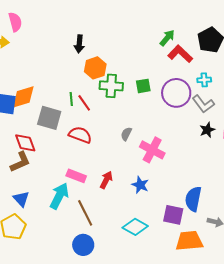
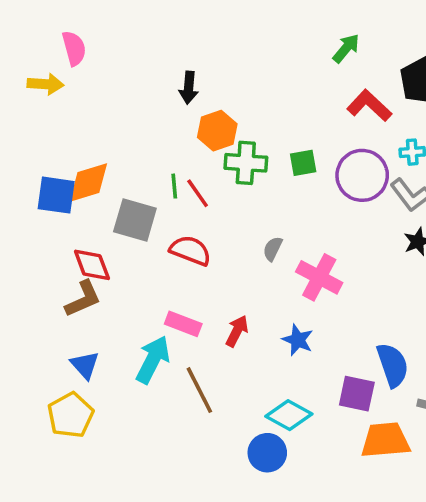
green arrow: (167, 38) -> (346, 48), moved
blue semicircle: (193, 199) -> (393, 365), turned 150
blue circle: (83, 245) -> (267, 453), moved

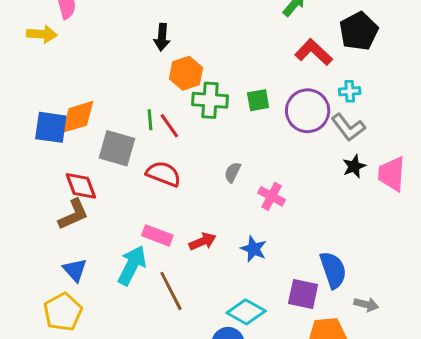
pink cross: (319, 277) -> (272, 196), size x0.7
red arrow: (237, 331) -> (202, 241), turned 40

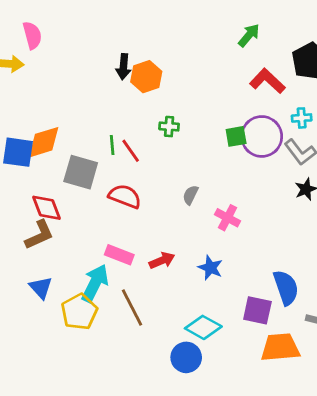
orange hexagon: (186, 73) -> (146, 77), moved
green cross: (210, 100) -> (169, 127), size x0.6
green square: (258, 100) -> (236, 136), moved
yellow pentagon: (63, 312) -> (79, 312), moved

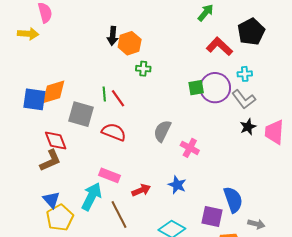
green cross: (169, 127) -> (143, 69), moved
gray semicircle: (190, 195) -> (162, 131), size x1.5
red arrow: (162, 260) -> (141, 190), moved
yellow pentagon: (79, 312) -> (60, 218), moved

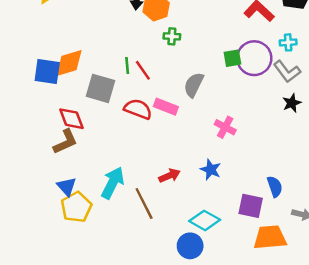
gray semicircle: (162, 131) -> (194, 85), moved
pink rectangle: (109, 175) -> (166, 107), moved
blue semicircle: (233, 200) -> (275, 187), size x0.7

